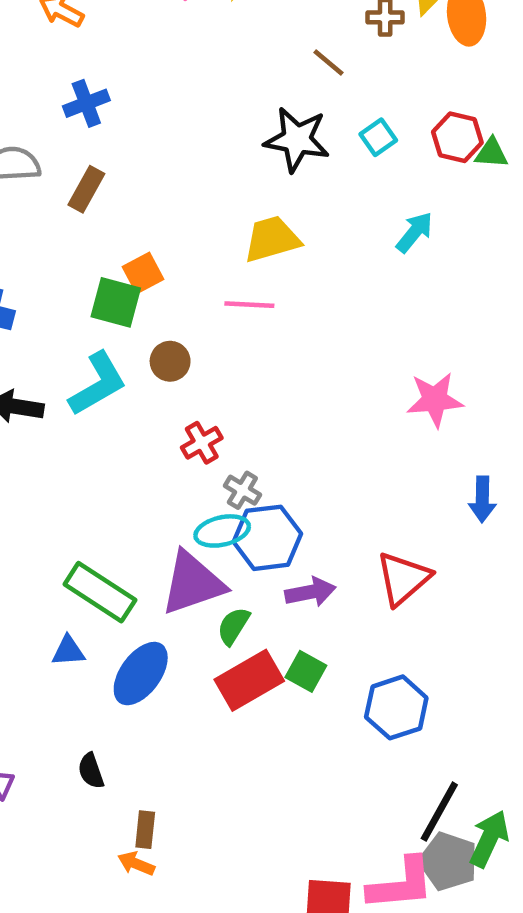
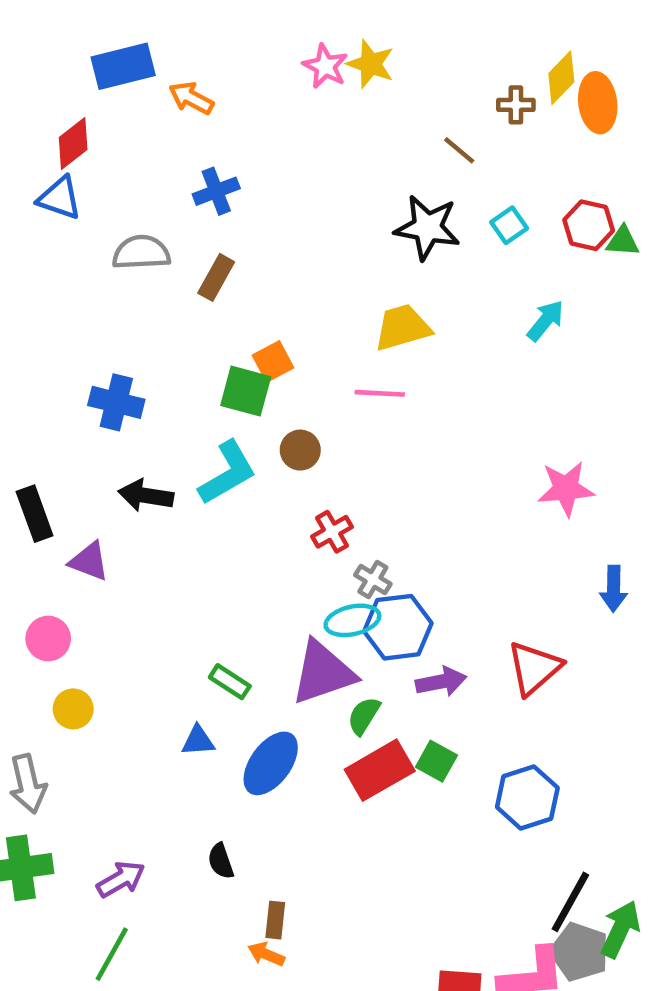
green rectangle: (100, 592) -> (230, 682), size x0.6

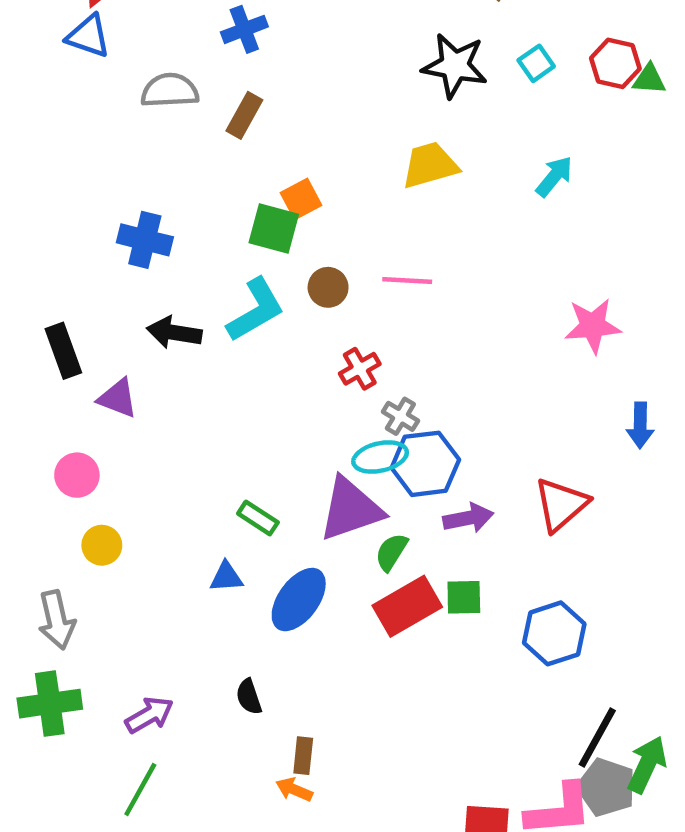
cyan arrow: (545, 321) -> (554, 176), moved
pink line: (380, 393) -> (407, 281), moved
green square: (436, 761) -> (464, 597), turned -30

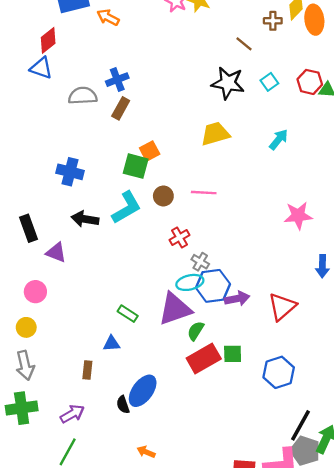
blue cross: (244, 29) -> (117, 80), moved
purple arrow: (468, 518) -> (237, 299), moved
yellow circle: (102, 545) -> (26, 327), moved
blue ellipse: (299, 600) -> (143, 391), moved
brown rectangle: (303, 756) -> (87, 370), moved

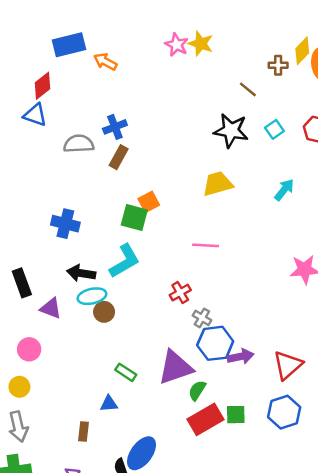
brown circle: (163, 196) -> (104, 312), moved
cyan ellipse: (190, 282) -> (92, 296), moved
blue hexagon: (279, 372) -> (284, 412), moved

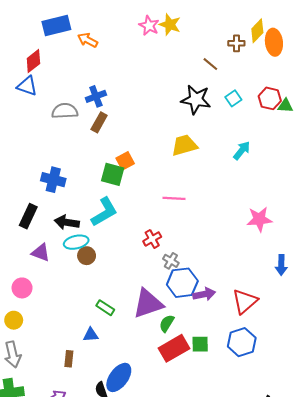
black rectangle: (22, 283) -> (28, 216), moved, turned 45

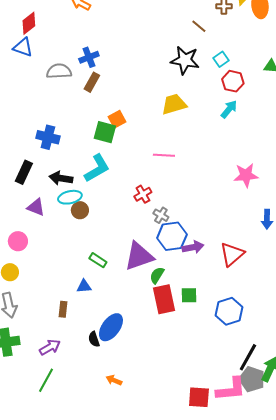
red hexagon: (270, 98) -> (233, 81), moved
blue hexagon: (242, 342) -> (229, 311), moved
red rectangle: (174, 348) -> (164, 299), turned -72

